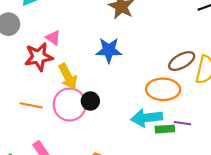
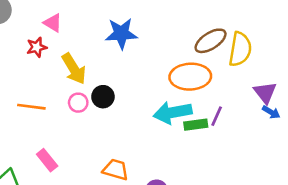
red star: (39, 57) -> (37, 47), size x0.6
pink circle: (70, 105) -> (78, 103), size x0.5
purple line: (183, 123) -> (217, 116), turned -70

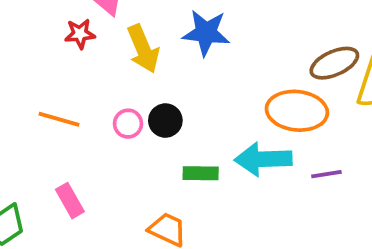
yellow arrow: (74, 69) -> (143, 49), moved
purple line: (217, 116) -> (326, 174), turned 48
green rectangle: (196, 125) -> (201, 173), moved

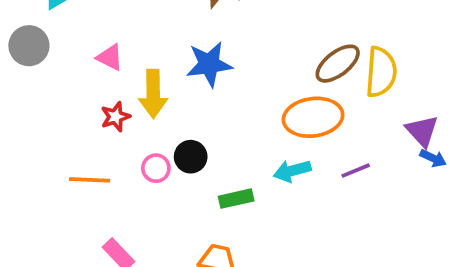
red star: (80, 34) -> (115, 117), moved
yellow arrow: (143, 49) -> (153, 94), turned 36
cyan arrow: (263, 159) -> (292, 171), size x0.7

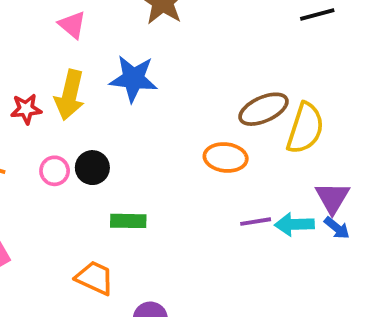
pink triangle: (110, 57) -> (72, 25), moved
orange ellipse: (313, 117) -> (226, 157), size x0.7
cyan arrow: (292, 171) -> (294, 224), moved

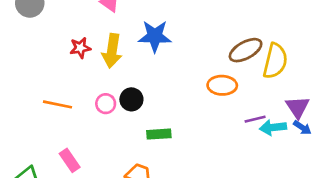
red star: (26, 109) -> (80, 48), moved
purple line: (256, 222) -> (255, 119), moved

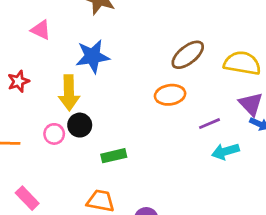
yellow arrow: (112, 51) -> (69, 93), moved
yellow semicircle: (275, 61) -> (242, 63), moved, turned -84
cyan arrow: (273, 127) -> (225, 151), moved

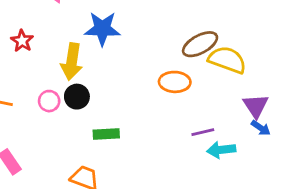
yellow semicircle: (242, 63) -> (227, 60), moved
red star: (18, 81) -> (22, 41), turned -30
purple line: (210, 124) -> (203, 132), moved

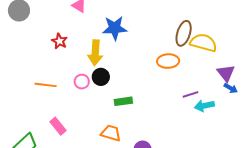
brown ellipse: (200, 44) -> (184, 33), turned -40

